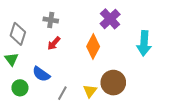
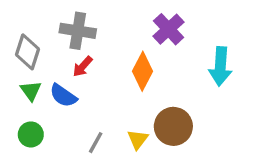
gray cross: (51, 20) -> (78, 31), size x1.5
green triangle: (11, 59) -> (31, 91), moved
blue semicircle: (41, 74) -> (63, 96), moved

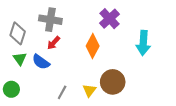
green circle: (31, 134) -> (11, 89), moved

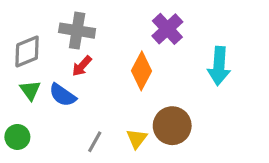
gray diamond: (18, 33) -> (27, 51), turned 50

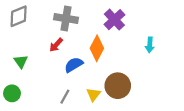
gray cross: (77, 31) -> (66, 18), moved
gray diamond: (27, 51) -> (19, 16), moved
cyan arrow: (219, 66) -> (150, 45), size x0.6
blue semicircle: (63, 95) -> (74, 65), moved, turned 114

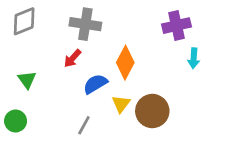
purple cross: (114, 20) -> (177, 26), moved, turned 30
yellow triangle: (94, 94) -> (121, 104), moved

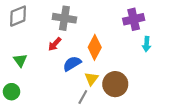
gray line: (84, 125) -> (83, 97), moved

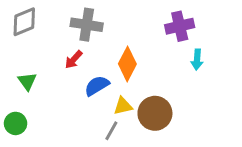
yellow triangle: (91, 79) -> (123, 106), turned 40

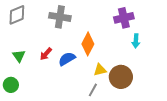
red arrow: (74, 60) -> (46, 54), moved
yellow triangle: (123, 106) -> (100, 70), moved
brown circle: (155, 113) -> (121, 77), moved
gray line: (111, 131) -> (93, 90), moved

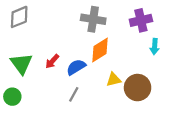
gray cross: (60, 17) -> (93, 19), moved
orange diamond: (88, 44) -> (100, 50), turned 30
green triangle: (19, 56) -> (21, 64), size x1.5
gray line: (93, 90) -> (74, 94), moved

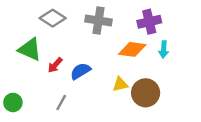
gray diamond: (19, 17) -> (53, 18), moved, turned 55
orange diamond: (100, 50) -> (132, 49), moved, turned 40
green triangle: (21, 64) -> (30, 49), moved, turned -30
gray line: (74, 94) -> (61, 102), moved

